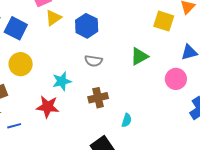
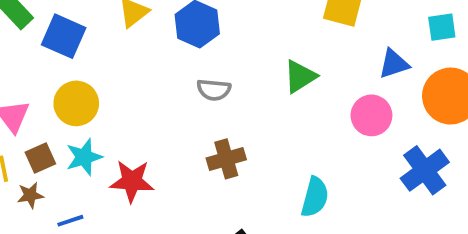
cyan star: (62, 81) -> (84, 157), moved
cyan semicircle: (127, 120) -> (315, 197), moved, size x1.5

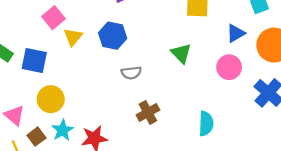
green triangle: (300, 77) -> (181, 53), turned -30

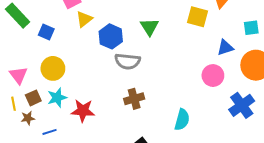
blue hexagon: (113, 36) -> (111, 36), moved
green triangle: (181, 53) -> (149, 27), moved
blue square: (34, 61) -> (46, 32), size x0.7
gray semicircle: (131, 73) -> (127, 61), size x1.4

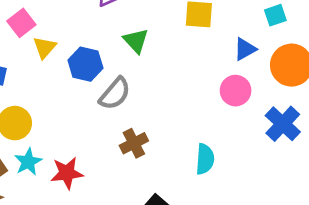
gray semicircle: (127, 61) -> (115, 94), turned -45

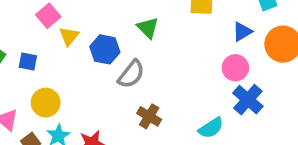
blue cross: (283, 124) -> (248, 100), moved
brown cross: (134, 143) -> (149, 116), turned -30
cyan semicircle: (205, 159) -> (211, 128), turned 55

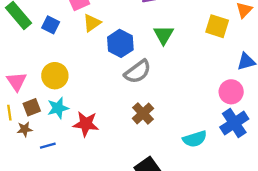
blue square: (28, 61) -> (51, 25), moved

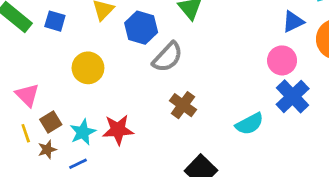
yellow circle: (55, 76) -> (88, 68), moved
cyan star: (58, 108) -> (83, 132), moved

